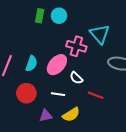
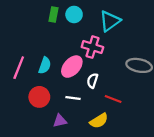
cyan triangle: (100, 34) -> (110, 21), moved, turned 35
white semicircle: (76, 78) -> (92, 81), turned 64
yellow semicircle: (71, 115) -> (99, 121), moved

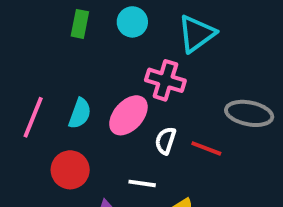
green rectangle: (53, 14) -> (80, 24), moved
white line: (73, 98) -> (142, 183), moved
red line: (113, 99) -> (206, 148), moved

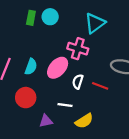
cyan circle: (132, 22) -> (50, 17), moved

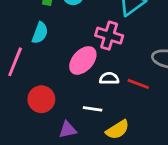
cyan semicircle: (31, 67) -> (40, 33), moved
white semicircle: (78, 82) -> (109, 78), turned 72

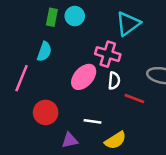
white semicircle: (109, 78) -> (114, 81), moved, turned 96

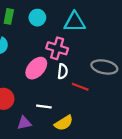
cyan circle: (75, 16) -> (37, 18), moved
cyan triangle: (128, 24) -> (75, 22), turned 35

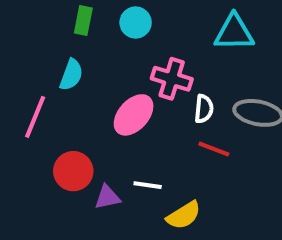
cyan triangle: (75, 22) -> (234, 33), moved
white semicircle: (63, 71) -> (204, 109), moved
purple triangle: (24, 123) -> (107, 197), moved

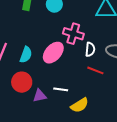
cyan semicircle: (71, 75) -> (26, 55), moved

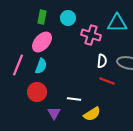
pink cross: (73, 34) -> (91, 35), moved
pink ellipse: (53, 53) -> (42, 42), moved
purple triangle: (40, 96) -> (54, 113), moved, turned -48

